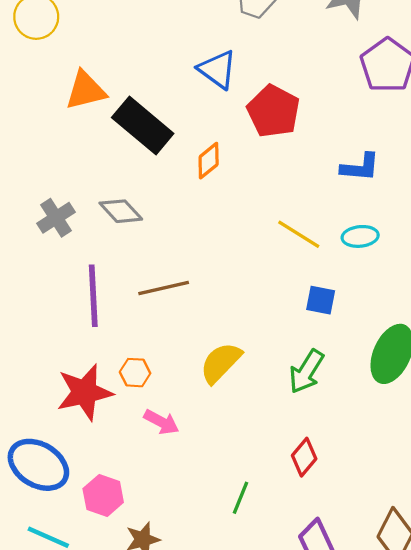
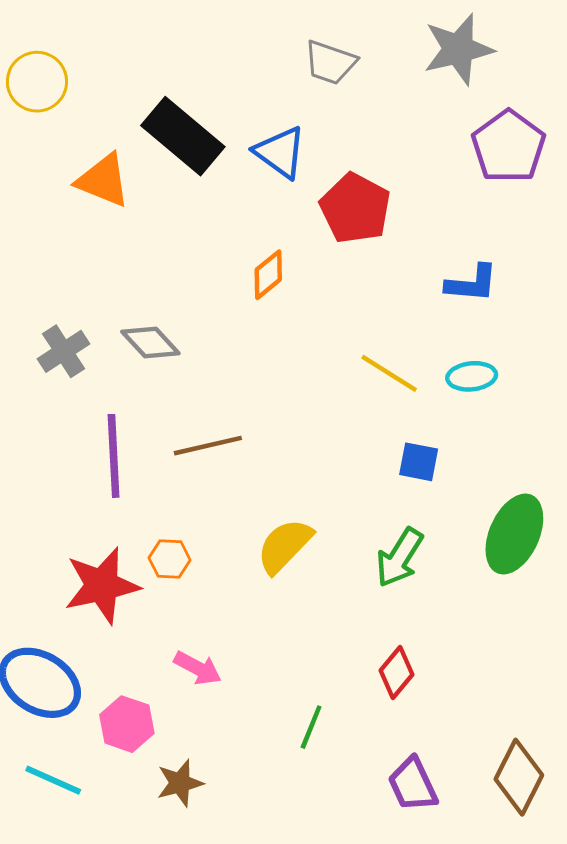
orange triangle: (86, 90) -> (103, 180), turned 36
black rectangle: (143, 126) -> (183, 136), moved
pink arrow: (161, 422) -> (198, 668), moved

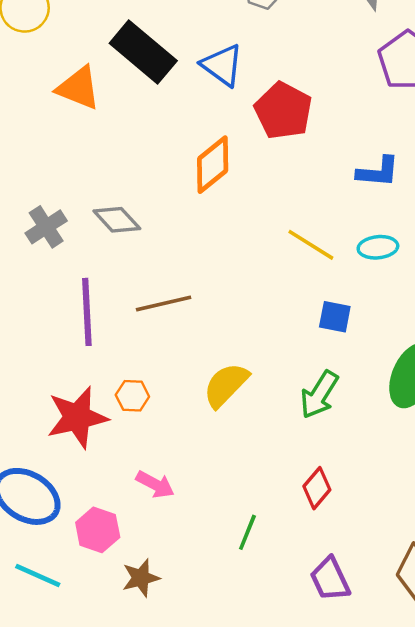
orange diamond: (268, 275) -> (213, 165), size x1.4

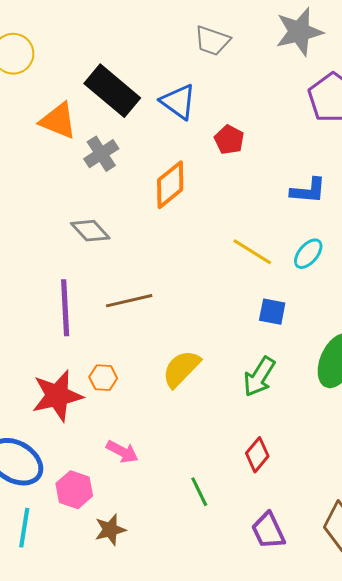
red pentagon: (283, 111) -> (229, 140), size x0.6
gray cross: (46, 227) -> (101, 154), moved
cyan ellipse: (378, 247) -> (308, 254), turned -44
green line: (247, 532) -> (199, 492), turned -48
cyan line: (38, 575) -> (24, 528), turned 75

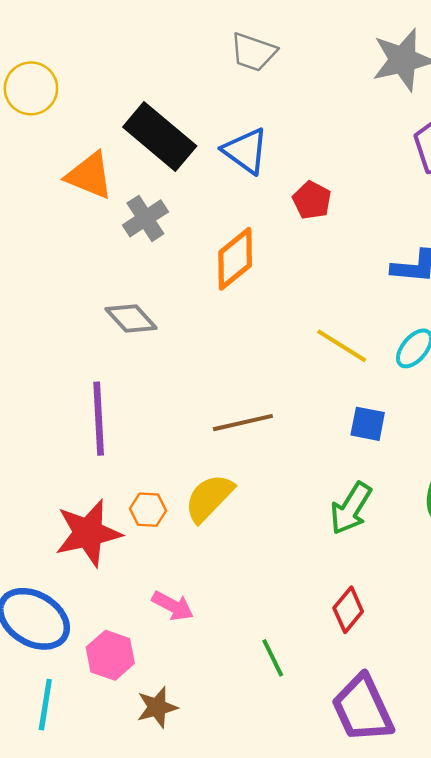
gray trapezoid: (212, 41) -> (253, 52), moved
brown line: (129, 301) -> (243, 423), moved
yellow semicircle: (181, 369) -> (209, 498), moved
purple trapezoid: (268, 531) -> (363, 709), size x1.4

